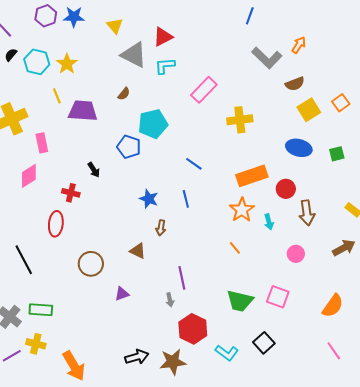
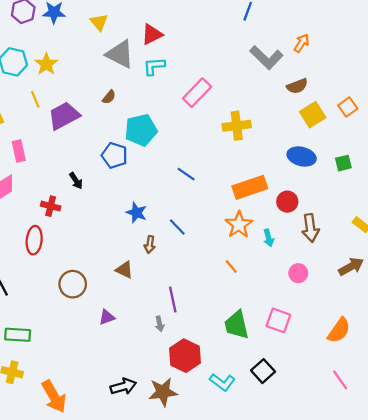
purple trapezoid: (83, 111) -> (64, 116), turned -32
blue line: (186, 199) -> (177, 227), moved, turned -30
green trapezoid: (240, 301) -> (237, 325), turned 64

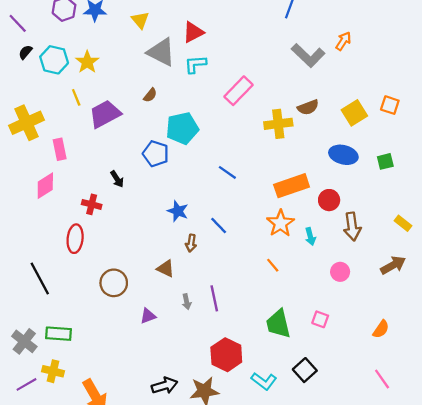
brown semicircle: (297, 86) -> (308, 107), moved
orange square: (348, 107) -> (390, 105), turned -36
pink square: (278, 320) -> (320, 319), size x0.7
gray arrow: (160, 324) -> (187, 302), moved
orange semicircle: (339, 330) -> (381, 329), size x0.7

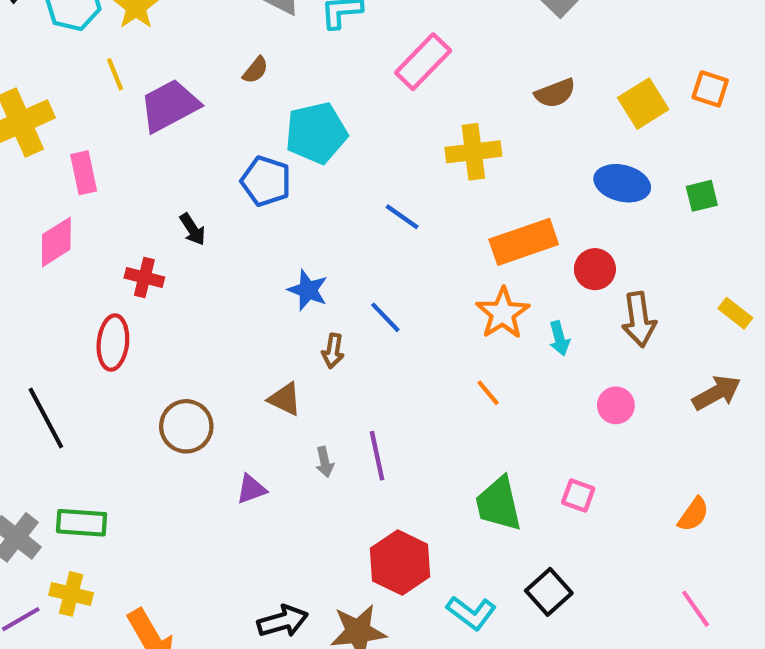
yellow cross: (278, 124) -> (473, 152), moved

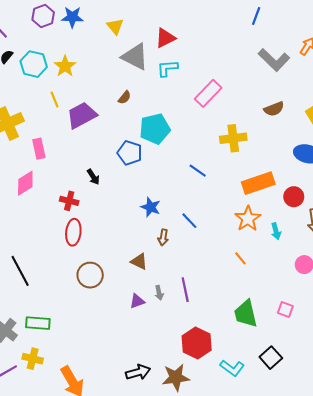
red ellipse: (113, 343) -> (73, 232), moved
purple triangle: (251, 489) -> (137, 301), moved

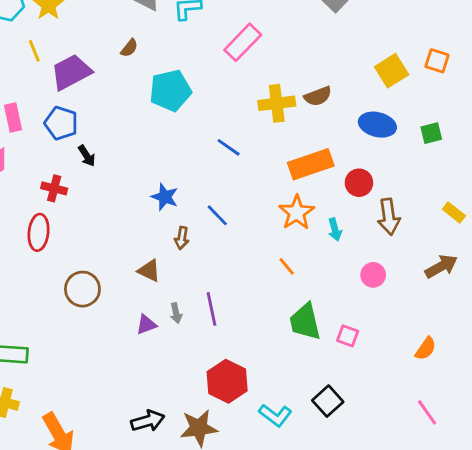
brown semicircle: (274, 109) -> (318, 96), moved
blue pentagon: (130, 153) -> (61, 123), moved
red ellipse: (73, 232) -> (39, 232), moved
green trapezoid: (246, 314) -> (305, 322), moved

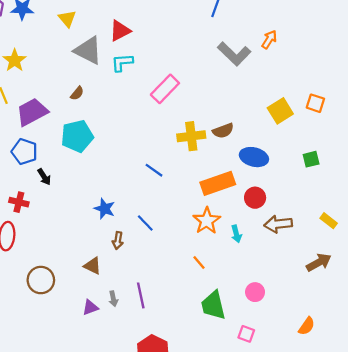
cyan pentagon: (170, 91) -> (77, 136), moved
blue ellipse: (377, 125) -> (254, 157), moved
brown arrow: (389, 217) -> (278, 224), turned 92
pink circle: (373, 275) -> (255, 292), moved
pink square: (348, 336) -> (246, 334), moved

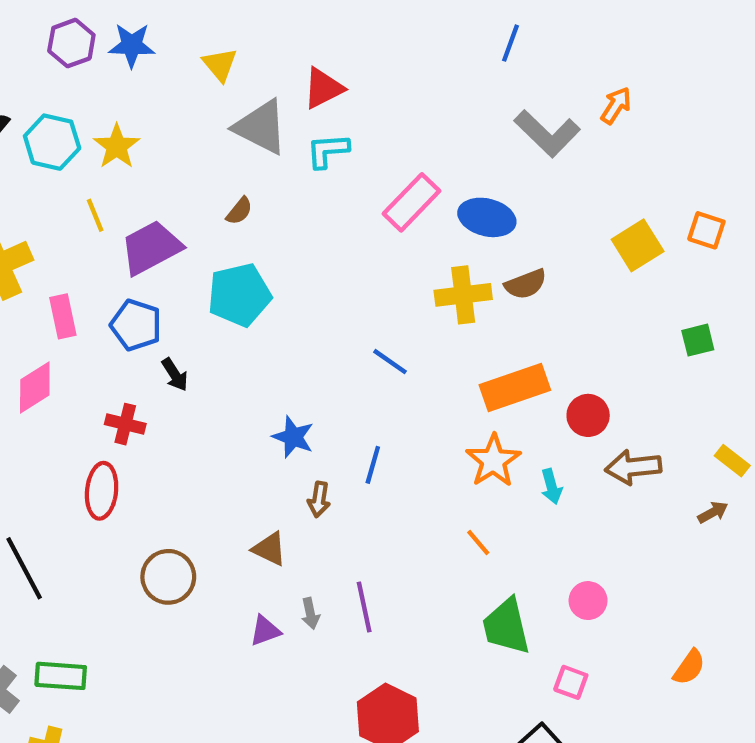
blue ellipse: (254, 157) -> (487, 217), moved
blue line: (145, 223) -> (373, 465), turned 60
brown arrow: (319, 262) -> (713, 512), moved, size x0.6

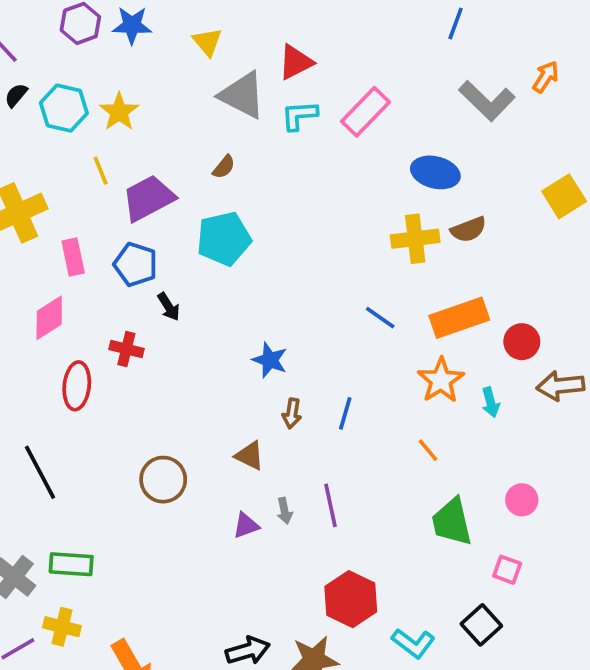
pink rectangle: (412, 202) -> (365, 112), moved
blue line: (390, 362) -> (380, 318), moved
blue line: (373, 465) -> (345, 413), moved
red ellipse: (102, 491) -> (77, 386), moved

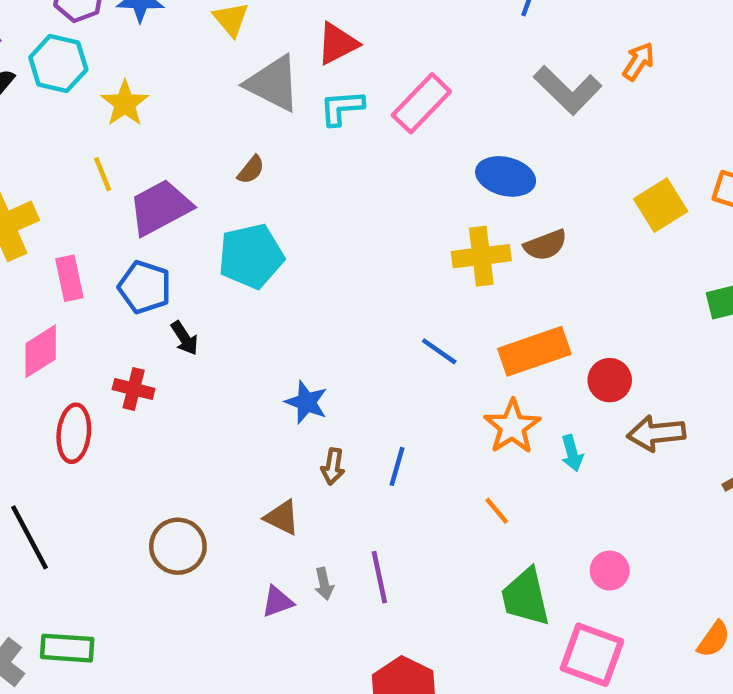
cyan hexagon: (64, 108) -> (58, 63), moved
pink square: (507, 570) -> (592, 655), size x1.8

